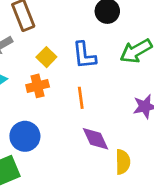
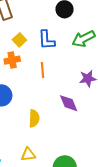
purple diamond: (95, 139) -> (69, 103), moved
yellow semicircle: (123, 162) -> (34, 118), moved

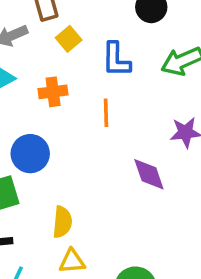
yellow square: (19, 40) -> (69, 39), moved
yellow semicircle: (34, 118) -> (62, 222), moved

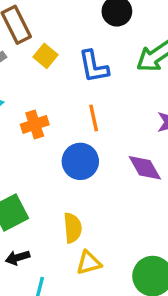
orange cross: (53, 92) -> (35, 124), moved
blue circle: (30, 154) -> (80, 161), moved

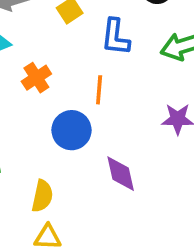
orange cross: (35, 124) -> (36, 78), turned -32
purple diamond: (145, 168) -> (121, 174), moved

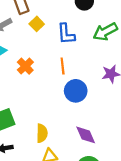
blue circle: (72, 130) -> (76, 91), moved
purple diamond: (121, 174) -> (86, 135), moved

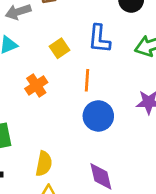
yellow square: (37, 24) -> (59, 48), moved
orange cross: (25, 66) -> (36, 85), moved

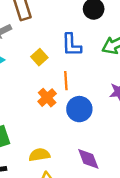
orange cross: (36, 85) -> (47, 98), moved
yellow semicircle: (44, 164) -> (39, 155), turned -102

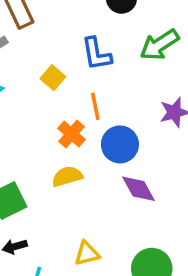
yellow semicircle: (39, 155) -> (67, 176), moved
purple diamond: (88, 159) -> (138, 189), moved

